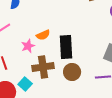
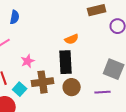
orange semicircle: (43, 35) -> (72, 39), moved
cyan square: (25, 84) -> (20, 89), moved

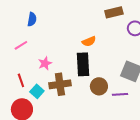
brown circle: (72, 87) -> (99, 86), moved

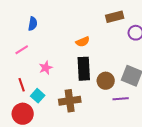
orange semicircle: (89, 41) -> (83, 42), moved
brown cross: (60, 84) -> (70, 101), moved
brown circle: (99, 86) -> (106, 81), moved

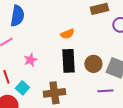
blue semicircle: (33, 24) -> (17, 16), size x1.5
brown circle: (106, 81) -> (93, 64), moved

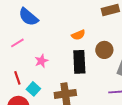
blue semicircle: (17, 16) -> (28, 17), turned 120
brown circle: (93, 64) -> (104, 50), moved

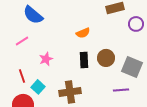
brown circle: (104, 50) -> (106, 58), moved
black rectangle: (79, 62) -> (84, 60), size x0.7

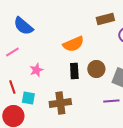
orange semicircle: (83, 33) -> (73, 44), size x1.5
cyan square: (38, 87) -> (28, 98), turned -32

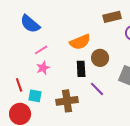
pink line: (12, 52) -> (41, 50), moved
brown circle: (96, 69) -> (100, 58), moved
purple line: (111, 101) -> (97, 89), moved, turned 49

